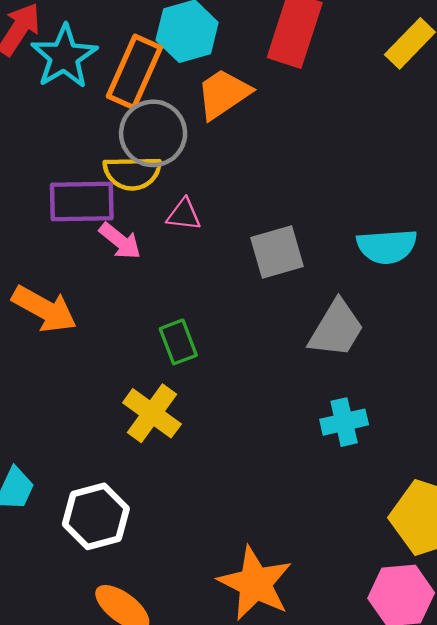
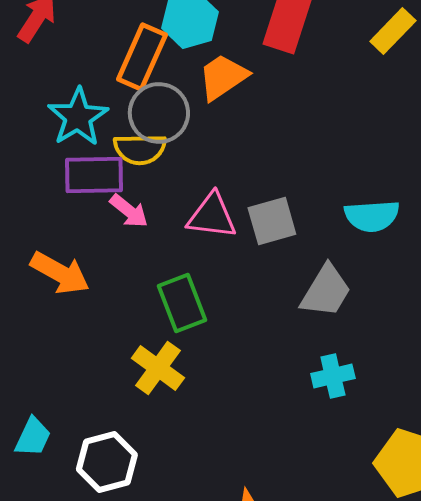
cyan star: (64, 57) -> (78, 117), moved
pink triangle: (184, 215) -> (212, 216), moved, size x1.6
green rectangle: (178, 342) -> (182, 303), size x1.4

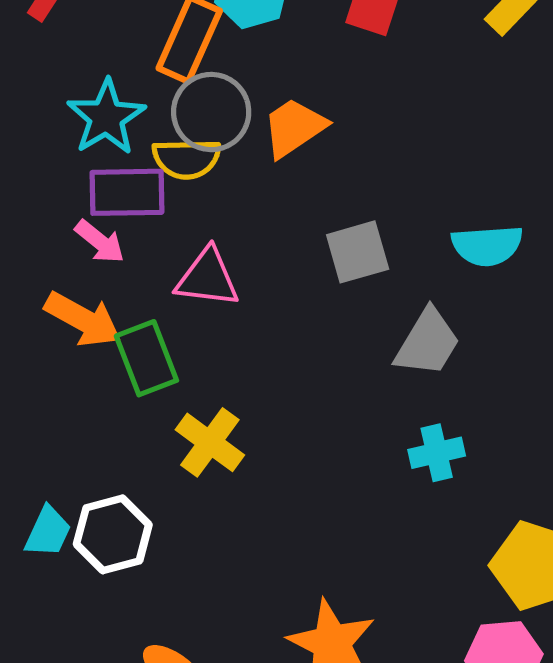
orange trapezoid: (223, 77) -> (294, 128), moved
pink arrow: (129, 211) -> (100, 242), moved
pink triangle: (212, 216) -> (207, 278), moved
green rectangle: (182, 303) -> (146, 358), moved
white hexagon: (107, 462) -> (113, 534), moved

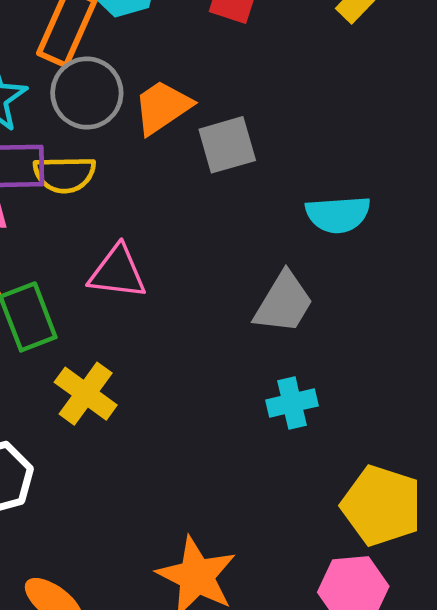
yellow semicircle: (187, 159) -> (64, 174), moved
gray square: (358, 252) -> (227, 145), moved
pink triangle: (207, 278) -> (118, 272), moved

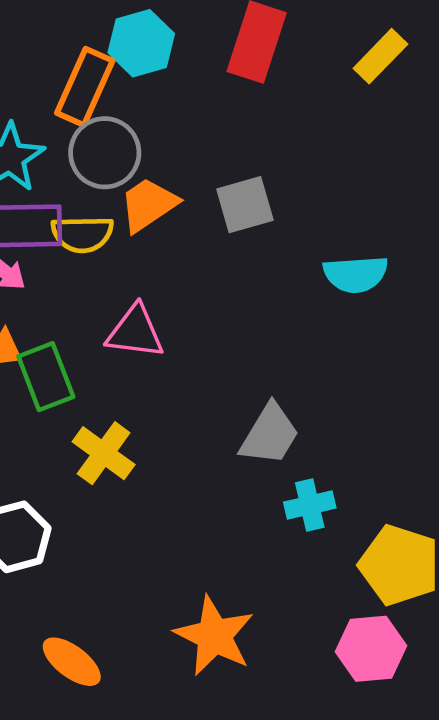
orange trapezoid: (162, 107) -> (148, 205), moved
gray trapezoid: (284, 303) -> (270, 434), moved
cyan cross: (292, 403) -> (310, 505), moved

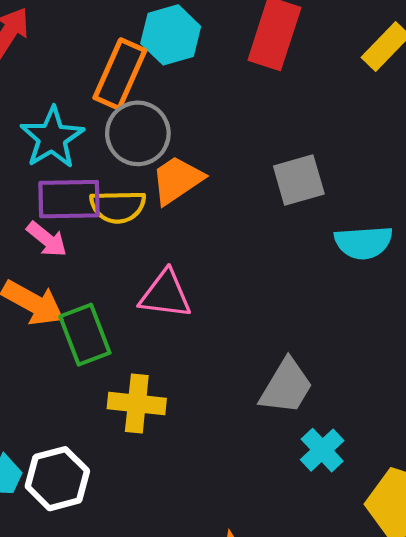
gray square: (245, 205) -> (299, 180), moved
yellow cross: (104, 453) -> (137, 403), turned -30
cyan cross: (310, 505) -> (322, 450), turned -30

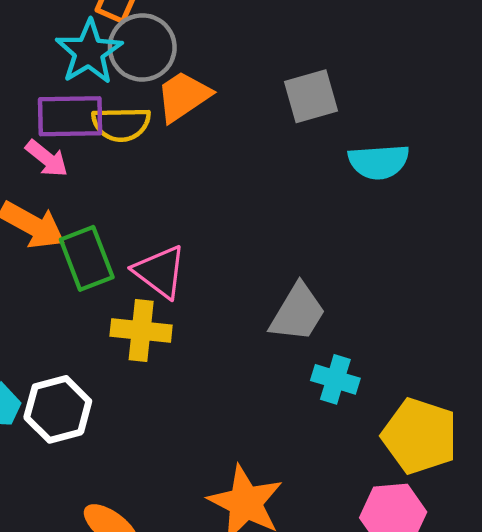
cyan star: (52, 138) -> (89, 52), moved
pink triangle: (165, 294) -> (160, 272), moved, turned 30
cyan cross: (322, 450) -> (335, 379), turned -30

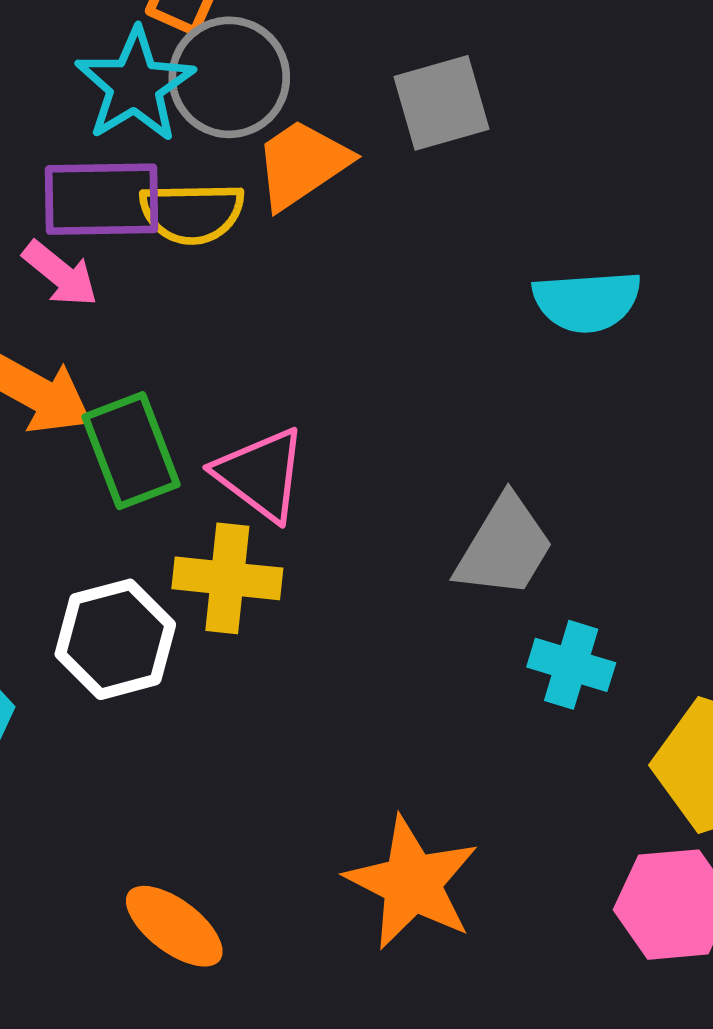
gray square: (311, 96) -> (441, 103), moved
cyan semicircle: (379, 162) -> (587, 301), moved
white hexagon: (58, 409) -> (115, 639), moved

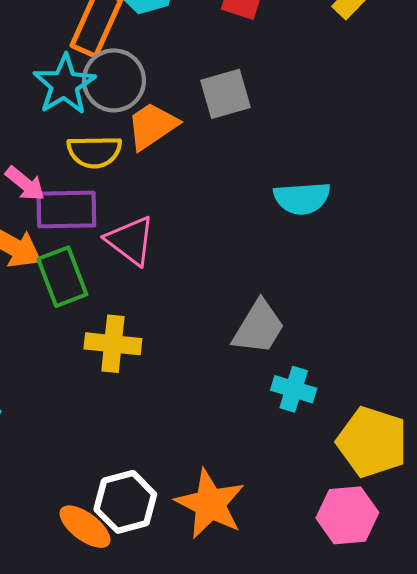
purple rectangle: (102, 199) -> (66, 210), moved
pink triangle: (261, 474) -> (130, 241), moved
white hexagon: (115, 639) -> (125, 502), moved

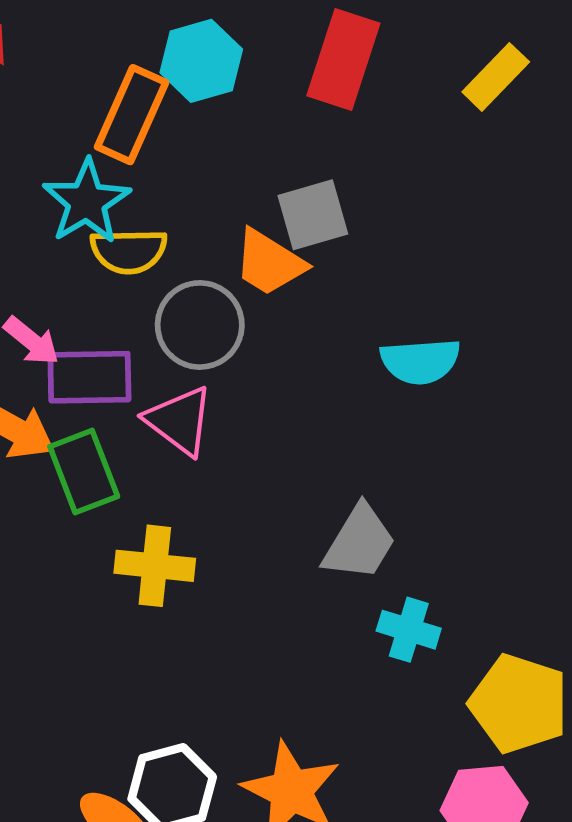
gray circle: (114, 80) -> (200, 325), moved
orange trapezoid: (152, 126) -> (269, 263), moved, turned -114
yellow semicircle: (94, 152) -> (129, 251), moved

